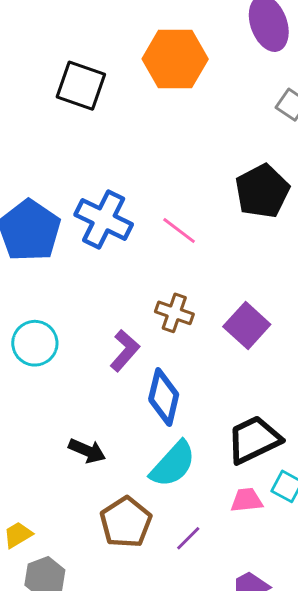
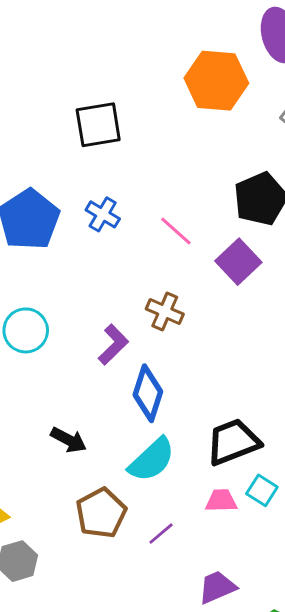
orange hexagon: (175, 59) -> (216, 81), moved
black square: (81, 86) -> (98, 125), moved, turned -33
blue cross: (104, 219) -> (103, 214), size x0.6
purple square: (247, 325) -> (238, 262), moved

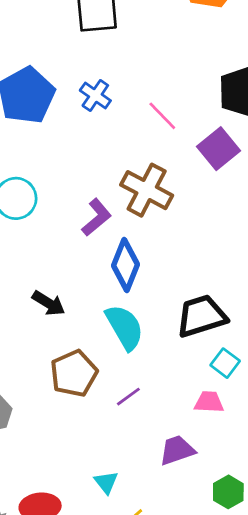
brown cross: (165, 311) -> (147, 190), size x1.5
cyan semicircle: (152, 460) -> (125, 327), turned -81
pink trapezoid: (221, 501) -> (209, 402), moved

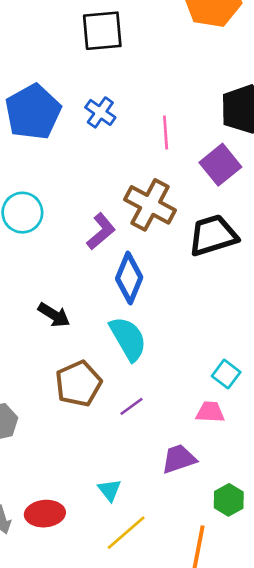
pink line: (162, 116) -> (166, 132), turned 40
black trapezoid: (201, 316) -> (213, 235), moved

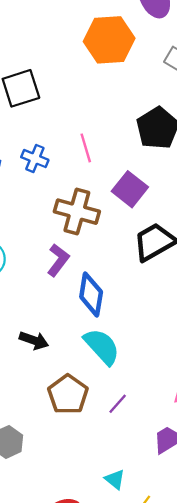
pink line: (166, 132) -> (86, 148), moved
purple square: (220, 165) -> (130, 189), moved
brown cross: (150, 205) -> (77, 212), moved

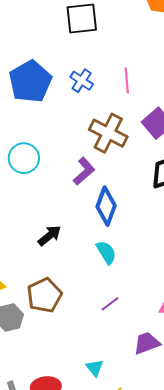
black arrow: (34, 340) -> (49, 236), turned -70
cyan semicircle: (102, 346) -> (106, 252), size x0.7
brown pentagon: (68, 394) -> (44, 295), moved

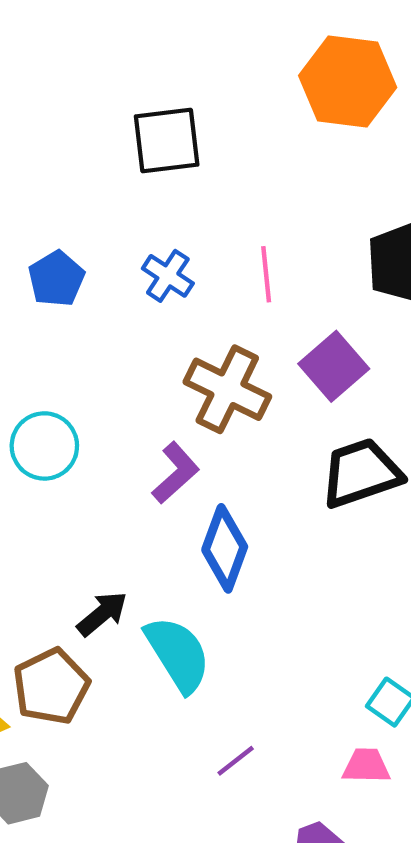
blue pentagon: (30, 81) -> (56, 279), size x0.6
cyan semicircle: (106, 252) -> (178, 654), moved, size x1.5
brown pentagon: (44, 295) -> (51, 686), moved

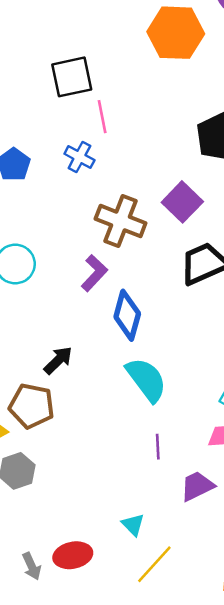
pink line: (266, 274) -> (102, 117), moved
cyan semicircle: (178, 654) -> (146, 380), moved
brown pentagon: (51, 686) -> (32, 406), turned -30
purple line: (236, 761) -> (158, 447), moved, turned -50

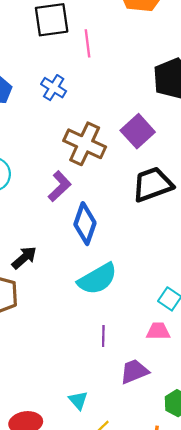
pink line: (102, 117) -> (88, 43), moved
cyan semicircle: (146, 380) -> (97, 279), turned 93

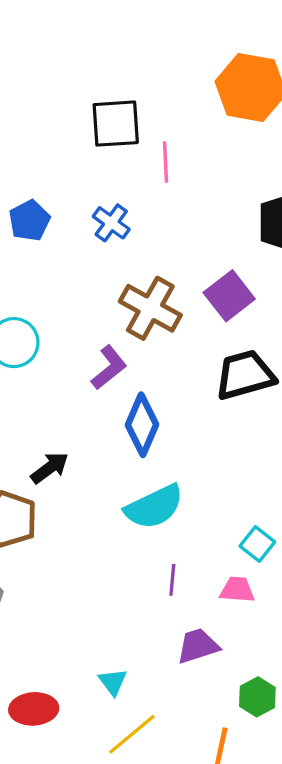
purple line: (103, 336) -> (172, 580), moved

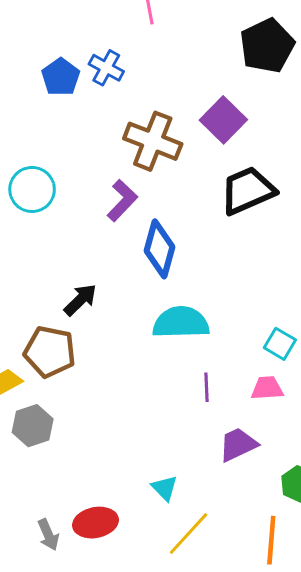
blue pentagon: (29, 221) -> (61, 77), moved
cyan semicircle: (154, 507) -> (181, 323), turned -148

